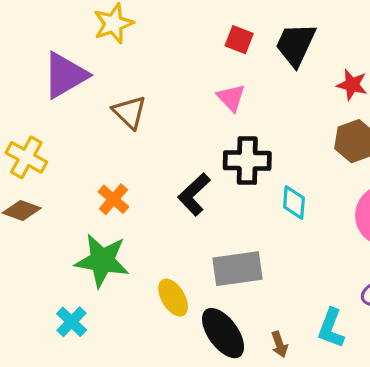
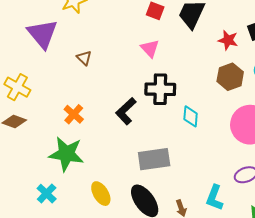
purple triangle: (65, 75) -> (42, 34), turned -40
brown triangle: (130, 112) -> (84, 58), size x0.7
yellow ellipse: (173, 298) -> (101, 194), moved

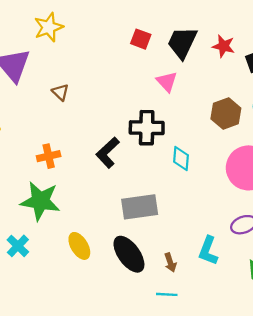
red star: (228, 40) -> (224, 46), moved
pink triangle: (150, 49) -> (167, 82), moved
orange cross: (74, 114) -> (49, 156), turned 36

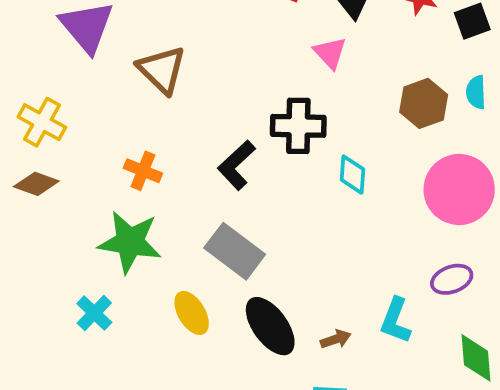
brown triangle: (60, 92) -> (162, 70), size x1.8
orange cross: (49, 156) -> (143, 171), turned 35
gray rectangle: (140, 207) -> (235, 251), moved, turned 45
brown arrow: (170, 262) -> (336, 339), turned -90

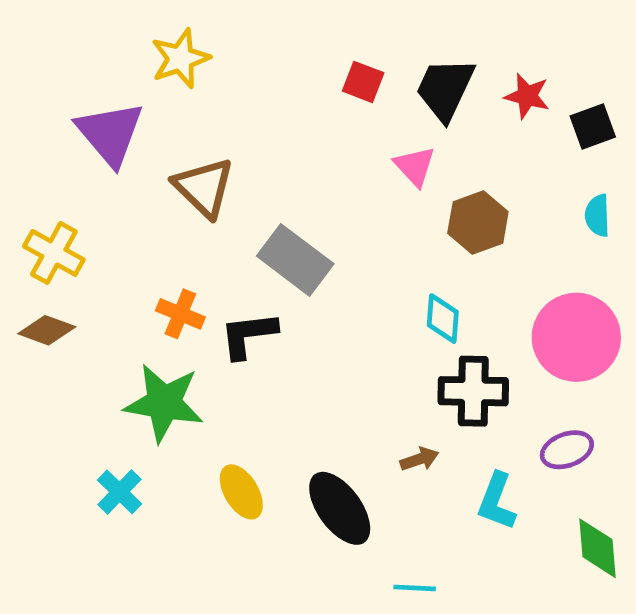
brown hexagon: (424, 103) -> (478, 222), moved
black cross: (298, 126) -> (473, 391), moved
black L-shape: (237, 165) -> (248, 335), moved, turned 36
gray rectangle: (235, 251) -> (295, 260), moved
brown arrow: (336, 339) -> (419, 459), moved

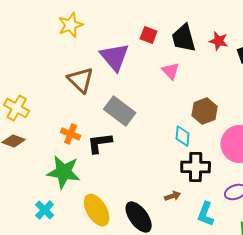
black trapezoid: (445, 89) -> (184, 38), turned -40
purple triangle: (110, 133) -> (115, 57), moved
brown hexagon: (478, 222) -> (205, 111), moved
yellow ellipse: (241, 492) -> (97, 210), size x1.4

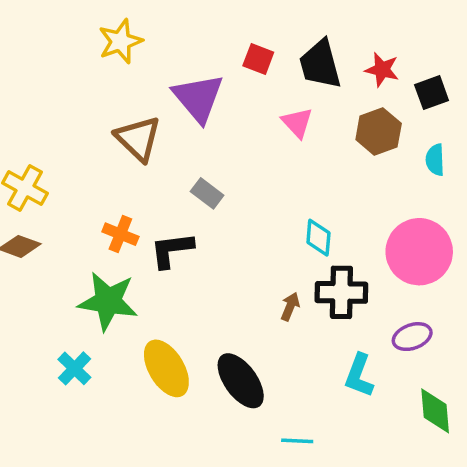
gray rectangle: (120, 111) -> (207, 193), size x0.6
brown hexagon: (205, 111) -> (379, 131), moved
brown arrow: (173, 196) -> (290, 307), moved, turned -49

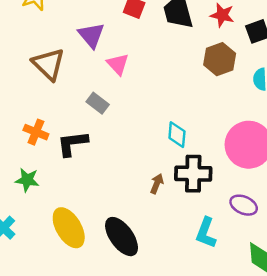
purple triangle: (198, 98) -> (91, 35), size x0.7
pink triangle: (297, 123) -> (118, 64), moved
green star: (108, 301) -> (27, 180), size x0.6
purple ellipse: (412, 337) -> (244, 205), turned 44

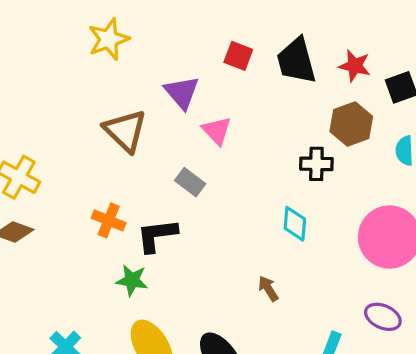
black cross: (193, 174) -> (316, 164), moved, size x0.7
green star: (27, 180) -> (132, 280), moved
brown arrow: (157, 184) -> (268, 289), turned -54

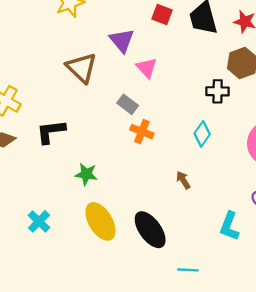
orange cross: (109, 220) -> (142, 132), moved
cyan diamond: (295, 224) -> (202, 134), turned 30
black L-shape: (157, 235) -> (51, 132), moved

